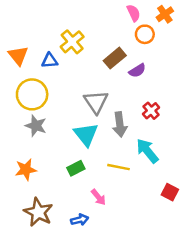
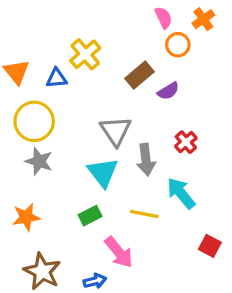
pink arrow: (98, 197) -> (119, 252), size x1.5

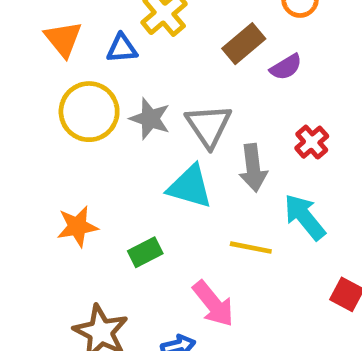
gray star: (39, 161) -> (150, 119), moved
cyan triangle: (103, 172) -> (190, 187), turned -36
green rectangle: (90, 216) -> (145, 252), moved
orange star: (26, 217) -> (77, 226), moved

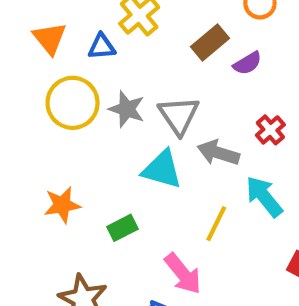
gray arrow: (253, 168) -> (218, 153), turned 114
yellow line: (251, 248) -> (216, 224), turned -75

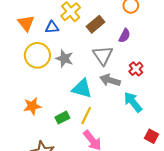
brown rectangle: (210, 42) -> (96, 24), moved
purple semicircle: (247, 63) -> (125, 36), turned -32
gray triangle: (179, 115) -> (103, 55), moved
yellow line: (216, 224) -> (86, 116), moved

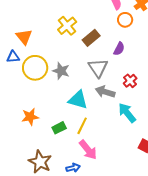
blue triangle: (52, 27) -> (13, 57), moved

